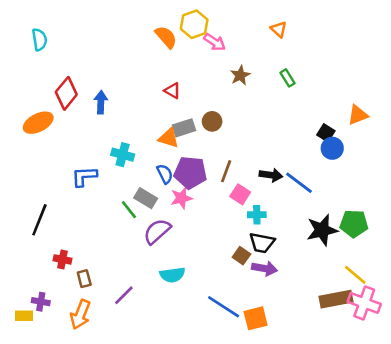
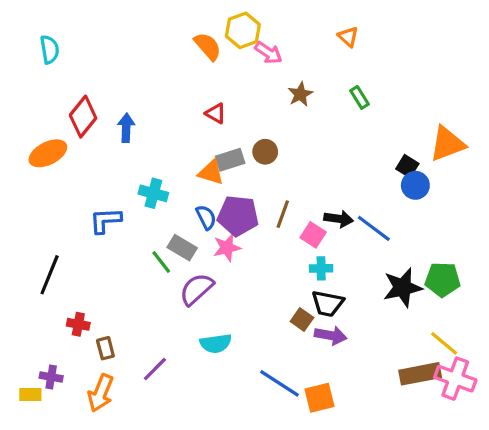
orange triangle: (358, 115) -> (447, 144), size x1.4
pink square: (240, 194) -> (313, 235), moved

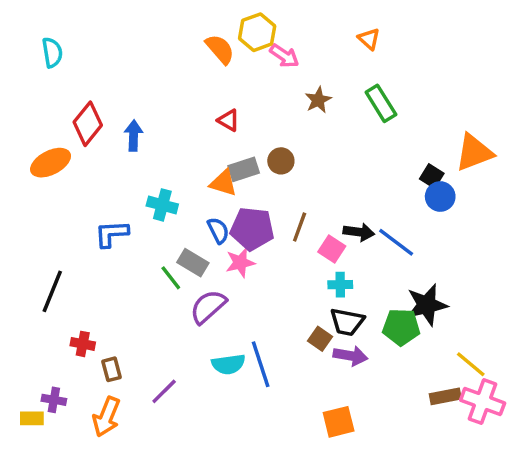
green rectangle: (359, 97) -> (381, 103), size x1.5
green pentagon: (443, 280) -> (401, 327), moved
brown rectangle: (420, 374) -> (445, 396), size x0.7
blue line: (280, 383) -> (261, 364), moved, turned 39

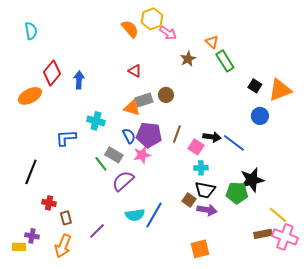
orange triangle: (369, 39) -> (212, 42), moved
black square: (432, 176) -> (255, 86), moved
blue line: (261, 364) -> (154, 215), turned 48

